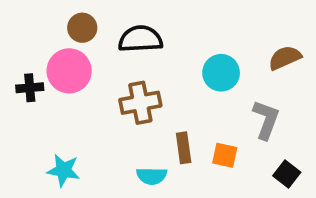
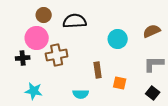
black cross: (30, 88) -> (23, 58), moved
brown cross: (140, 103) -> (57, 55), moved
gray L-shape: (266, 120) -> (154, 64), moved, turned -110
brown rectangle: (184, 148) -> (98, 70), moved

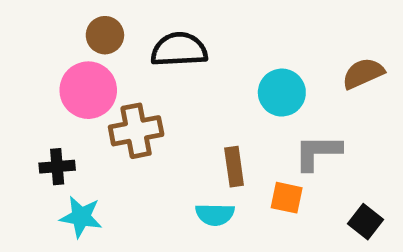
black cross: (23, 58) -> (57, 167), moved
gray L-shape: (154, 64) -> (318, 152), moved
cyan semicircle: (81, 94) -> (215, 214), moved

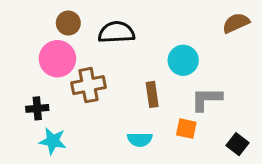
brown semicircle: (363, 73) -> (236, 23), moved
brown rectangle: (234, 167) -> (152, 94), moved

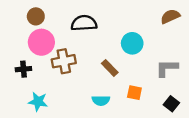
brown circle: (68, 23) -> (36, 16), moved
brown rectangle: (152, 94) -> (110, 68), turned -36
gray L-shape: (206, 99) -> (167, 68), moved
black cross: (37, 108) -> (23, 69), moved

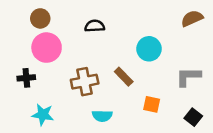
black semicircle: (84, 23) -> (95, 26), size x0.7
brown cross: (64, 61) -> (85, 82), moved
cyan semicircle: (101, 100) -> (102, 116), moved

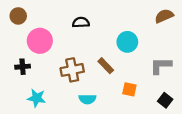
brown circle: (40, 18) -> (18, 16), moved

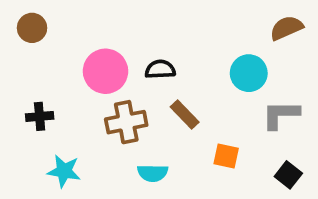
black semicircle: (81, 22) -> (160, 69), moved
pink circle: (40, 41) -> (105, 71), moved
cyan circle: (127, 42) -> (249, 73), moved

